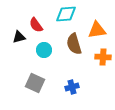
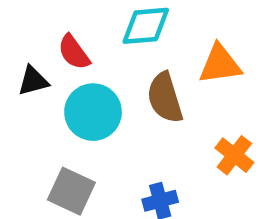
cyan circle: (44, 50) -> (93, 112), size x1.5
orange cross: (103, 57) -> (234, 155), moved, turned 35

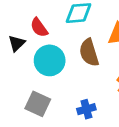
black triangle: (33, 81) -> (17, 43), turned -30

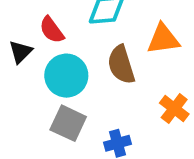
gray square: (38, 104) -> (68, 123), moved

